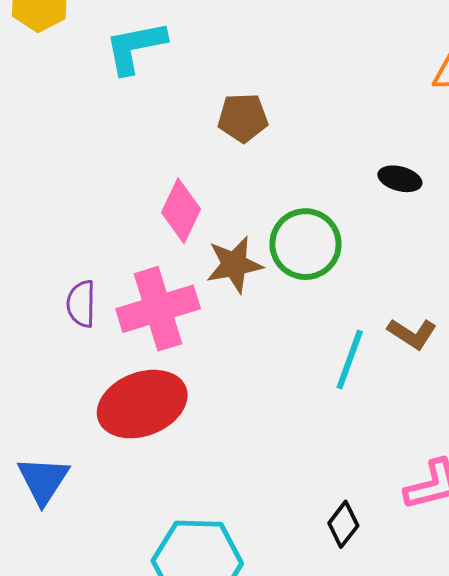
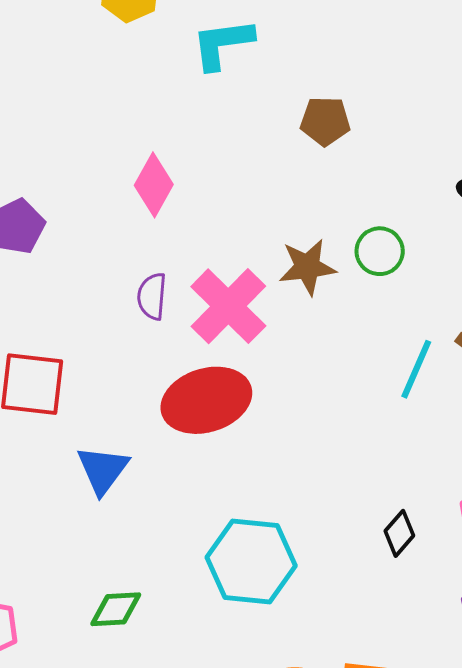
pink diamond: (181, 211) -> (154, 185), moved
green circle: (305, 244) -> (380, 251), size x0.7
pink cross: (158, 309) -> (228, 306), turned -32

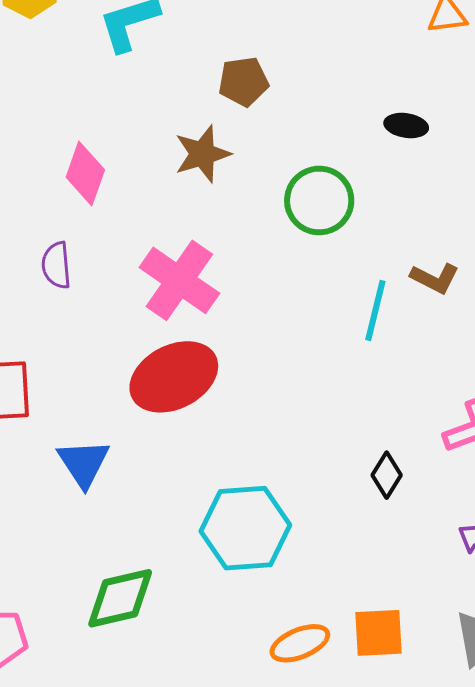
green circle: (380, 251) -> (319, 200), size x1.4
brown star: (307, 267) -> (202, 154), moved
purple semicircle: (152, 296) -> (56, 265), moved
green diamond: (116, 609) -> (120, 598), size x1.4

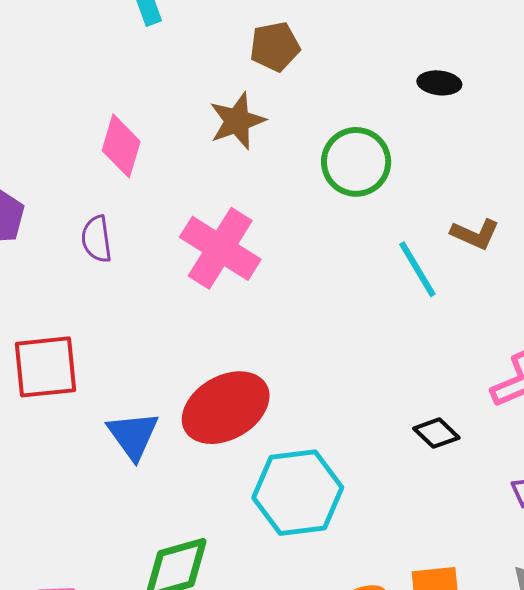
cyan line: (375, 311) -> (417, 269), turned -42
red ellipse: (174, 377) -> (226, 408), moved
black diamond: (387, 475) -> (436, 433), turned -75

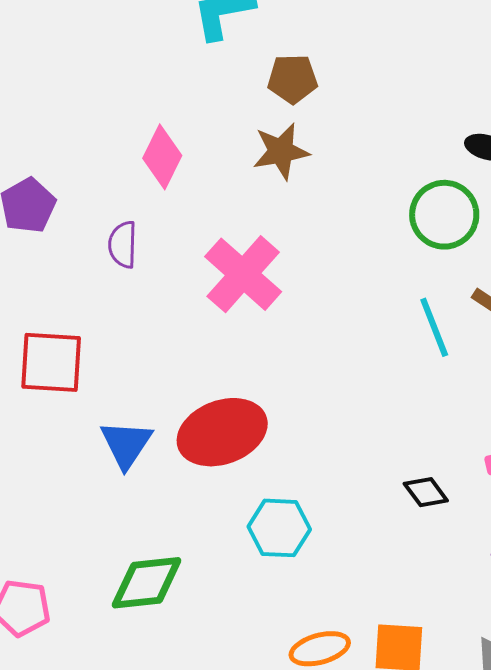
brown pentagon: (275, 47) -> (292, 79), moved
green circle: (356, 162) -> (444, 215), moved
cyan hexagon: (298, 493) -> (279, 528), size x0.7

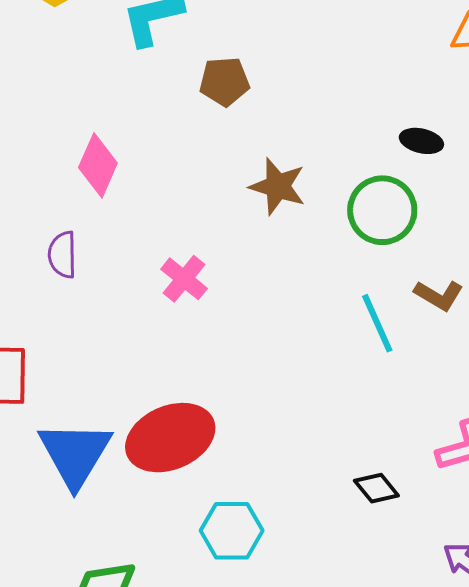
brown star: (281, 151) -> (278, 186), moved, turned 30
pink cross: (243, 274) -> (184, 279), size x0.6
blue triangle: (126, 444) -> (75, 454), size x1.4

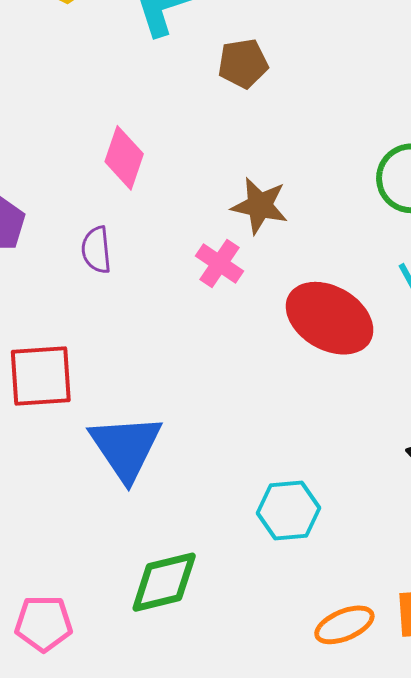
brown star: (278, 186) -> (260, 206), moved
red ellipse: (170, 438) -> (330, 318), moved, turned 58

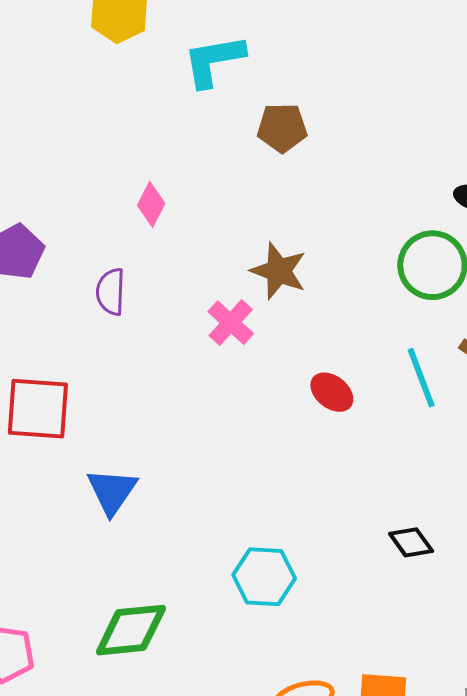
pink diamond: (124, 158) -> (151, 204), size x0.7
red ellipse: (330, 318) -> (332, 392), size x0.5
blue triangle: (126, 447) -> (112, 491), size x0.7

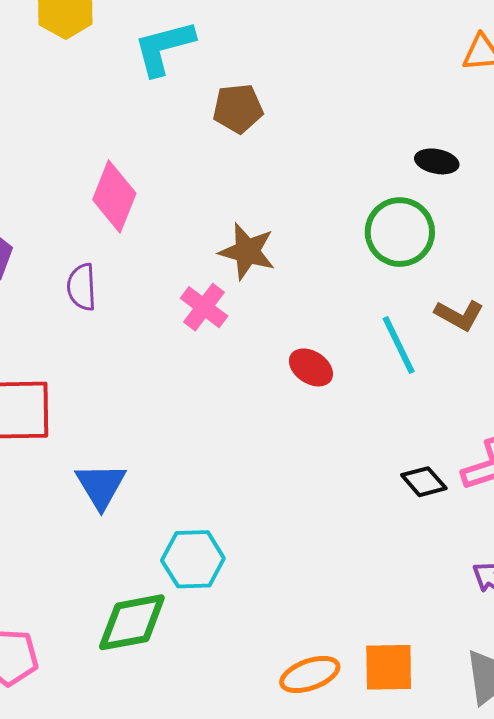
pink diamond: (151, 204) -> (114, 196), size x1.6
black diamond: (411, 542) -> (424, 482), moved
cyan hexagon: (264, 577) -> (193, 559), moved

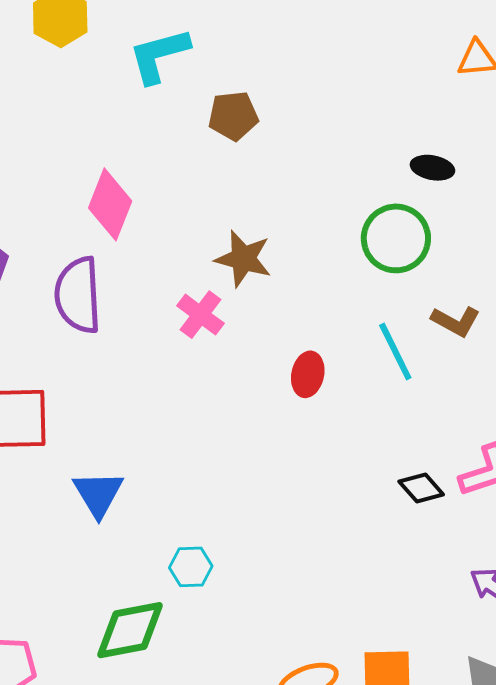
purple semicircle: (82, 287) -> (78, 295), size x1.6
red ellipse: (311, 367) -> (308, 374), turned 69
cyan hexagon: (193, 559) -> (191, 567), size x0.7

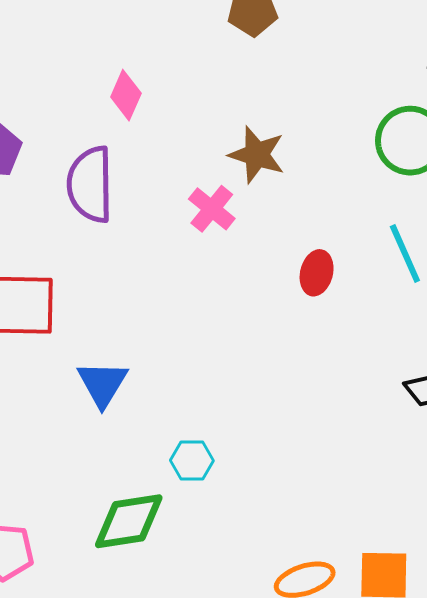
pink diamond: (110, 204) -> (126, 95), size x0.7

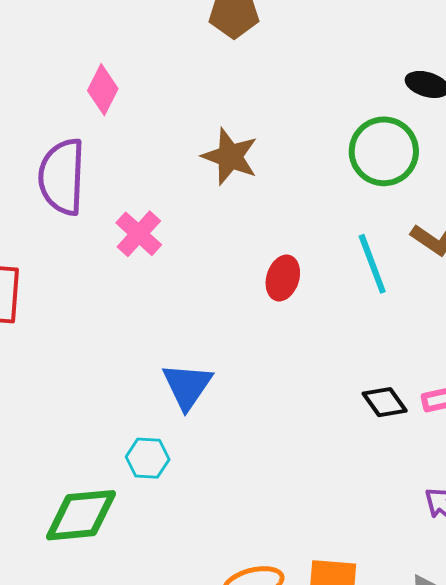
pink cross: (212, 209) -> (139, 234), moved
blue triangle: (102, 384) -> (187, 386), moved

